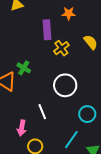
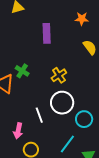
orange star: (69, 13) -> (82, 19), moved
yellow cross: (61, 48) -> (59, 75), moved
white circle: (65, 85) -> (62, 103), moved

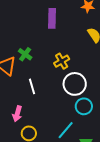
white circle: (62, 103) -> (75, 84), moved
white line: (39, 115) -> (32, 86), moved

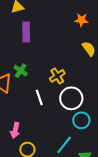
purple rectangle: (52, 18) -> (26, 32), moved
white line: (32, 86) -> (39, 97), moved

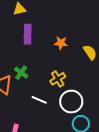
orange star: (81, 20) -> (61, 43), moved
white line: (39, 97) -> (39, 100), turned -49

